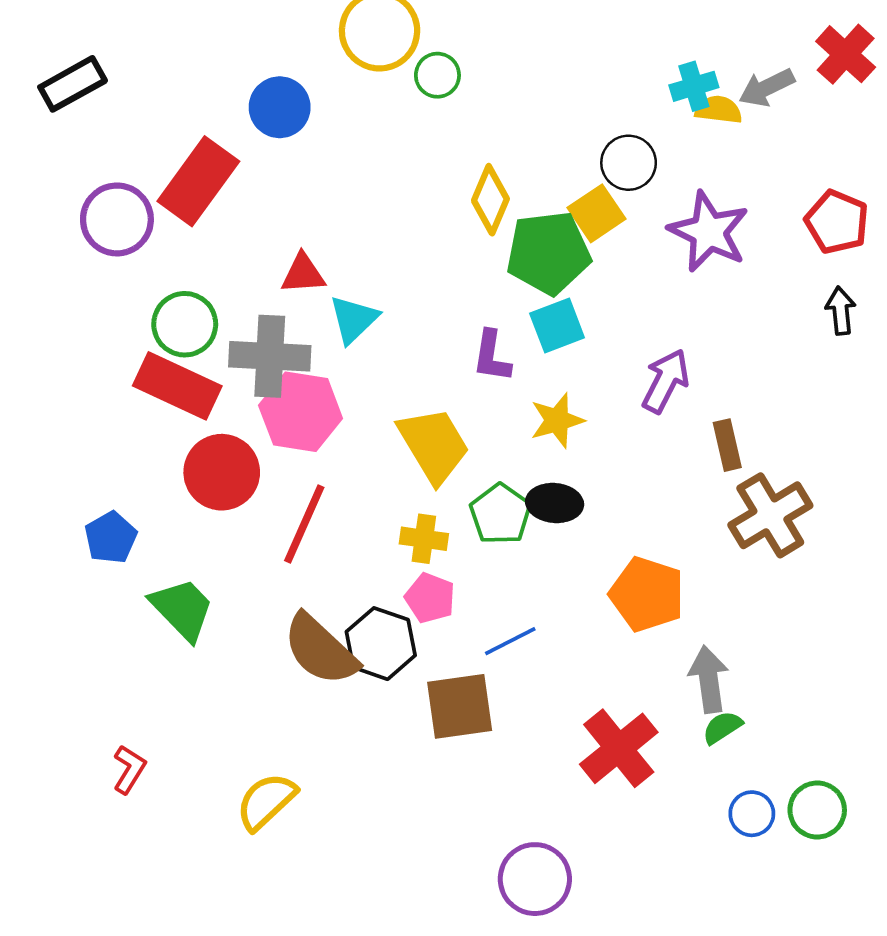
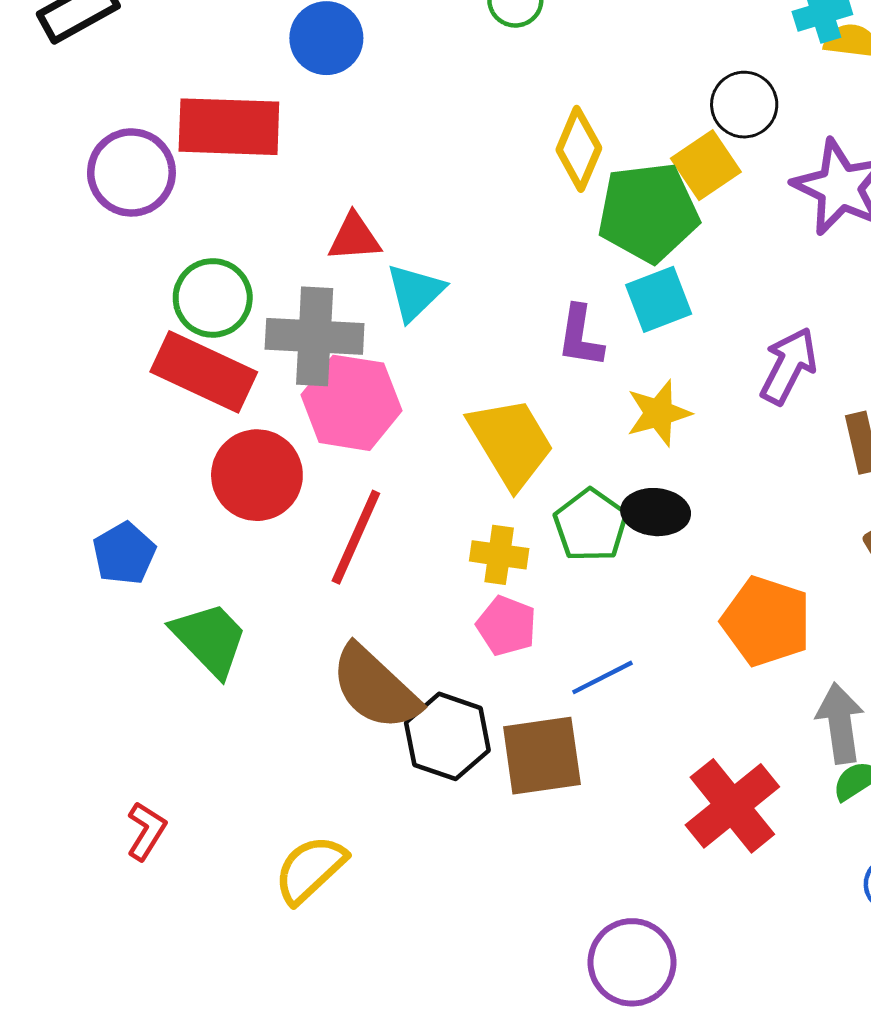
red rectangle: (198, 181) -> (229, 127), turned 56
black hexagon: (381, 644) -> (447, 736), moved

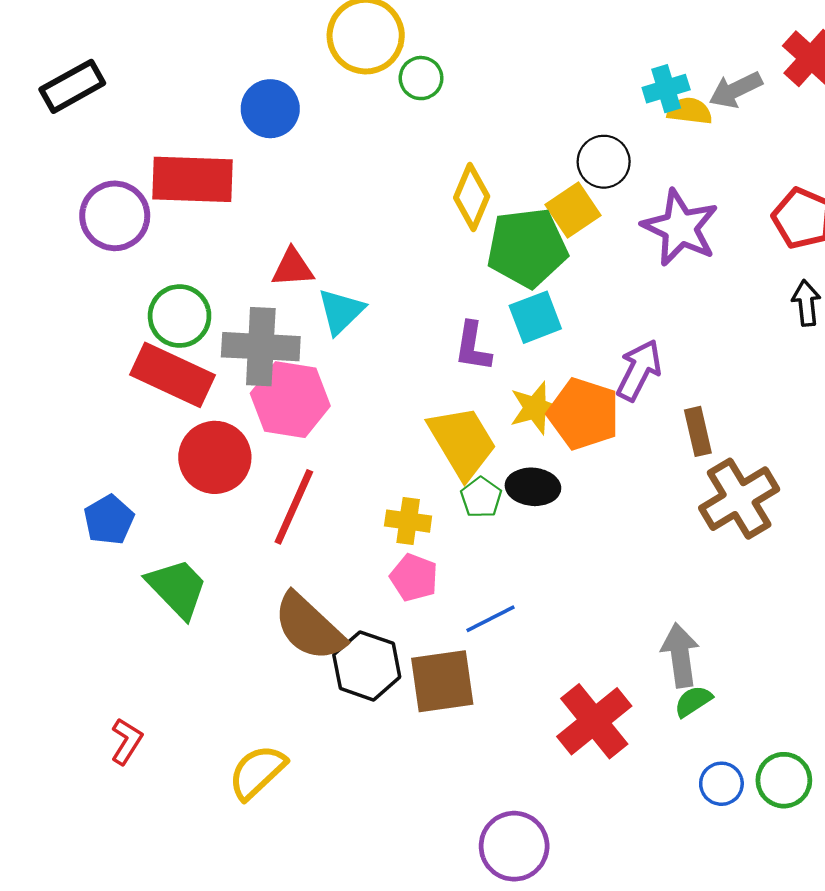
yellow trapezoid: (511, 443) -> (462, 442), moved
green pentagon: (591, 525) -> (481, 497), size x0.7
orange pentagon: (766, 621) -> (584, 414), moved

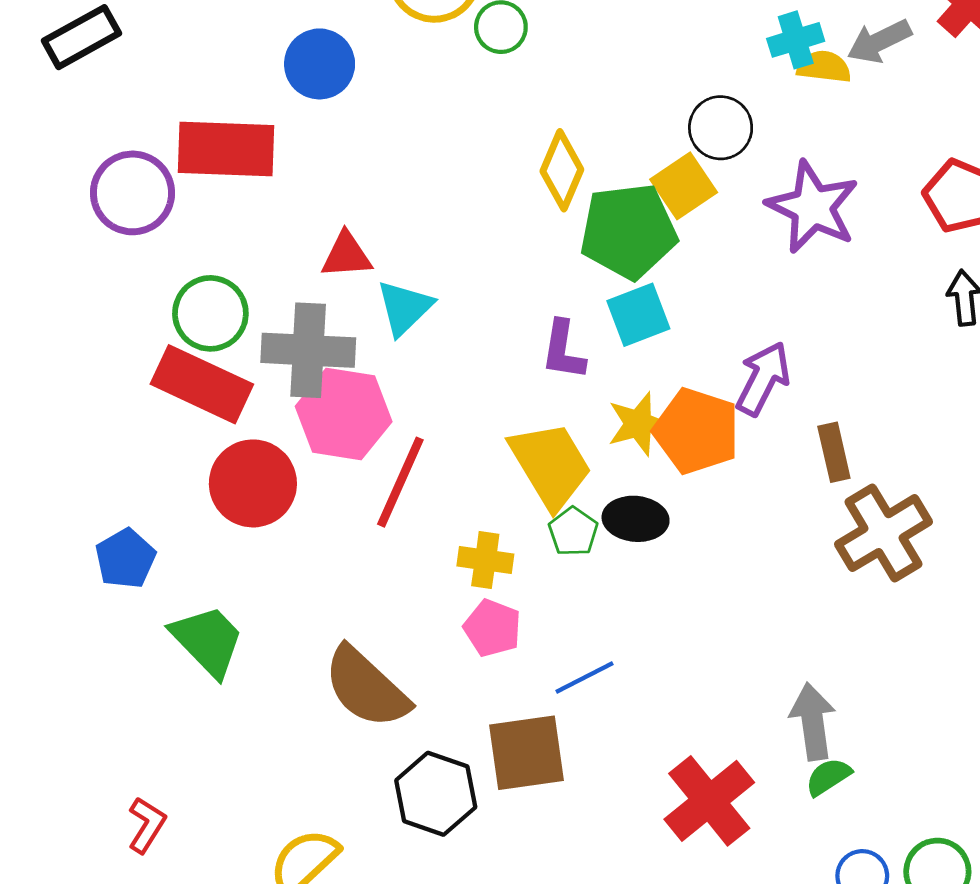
red line: (294, 507) -> (400, 482), moved
black hexagon: (367, 666) -> (436, 794), moved

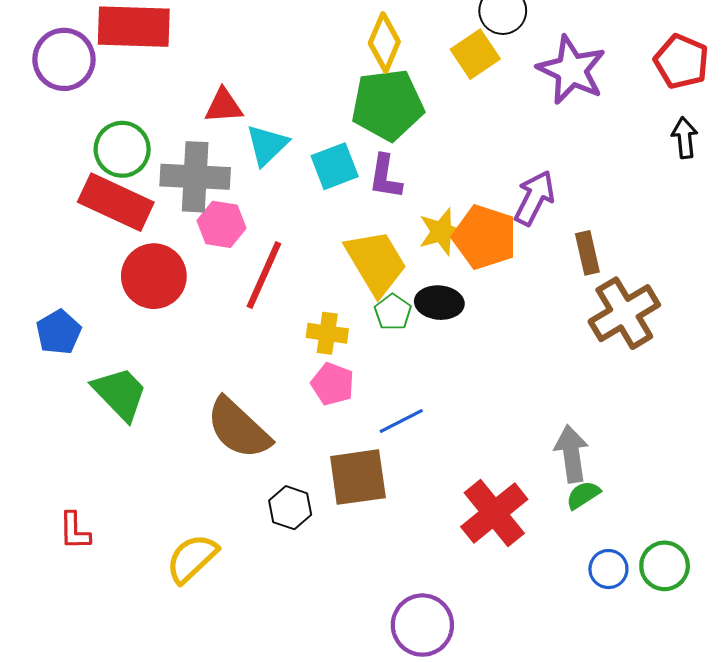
green pentagon: (628, 231) -> (387, 105), moved
cyan square: (638, 315) -> (335, 166), moved
pink hexagon: (344, 414) -> (222, 224), size x0.7
black hexagon: (436, 794) -> (290, 508), size x0.7
red L-shape: (147, 825) -> (75, 531), turned 147

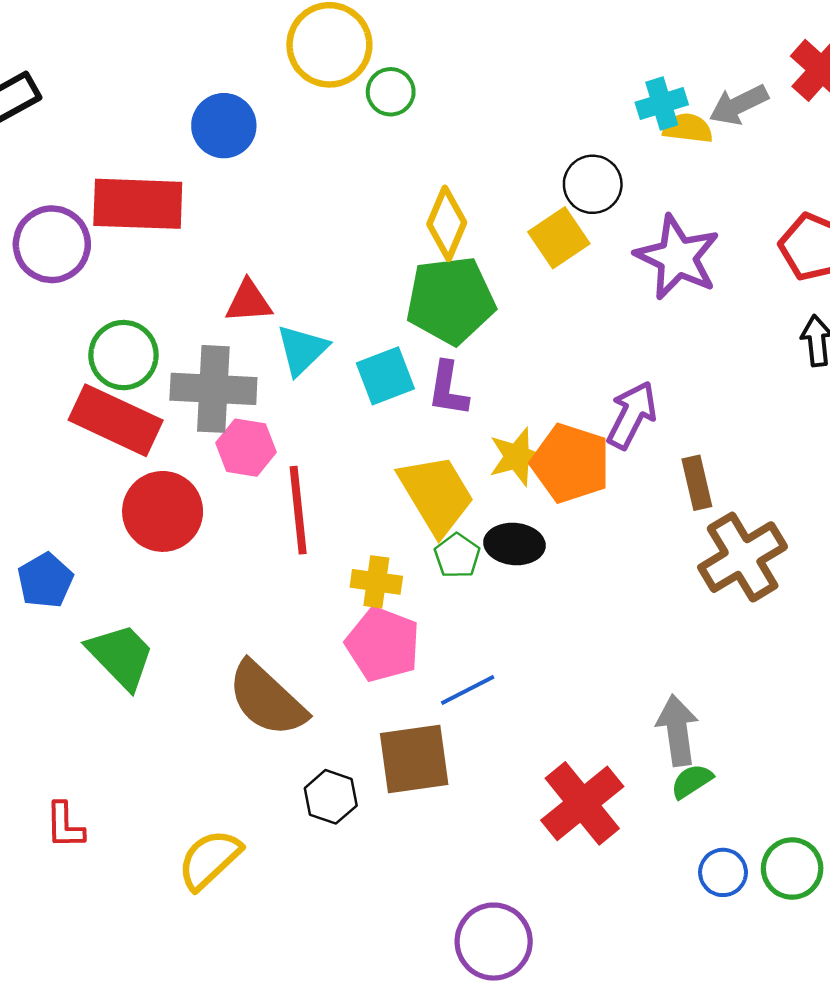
red line: (264, 275) -> (298, 510), turned -30
pink pentagon: (333, 384) -> (383, 644), size x1.4

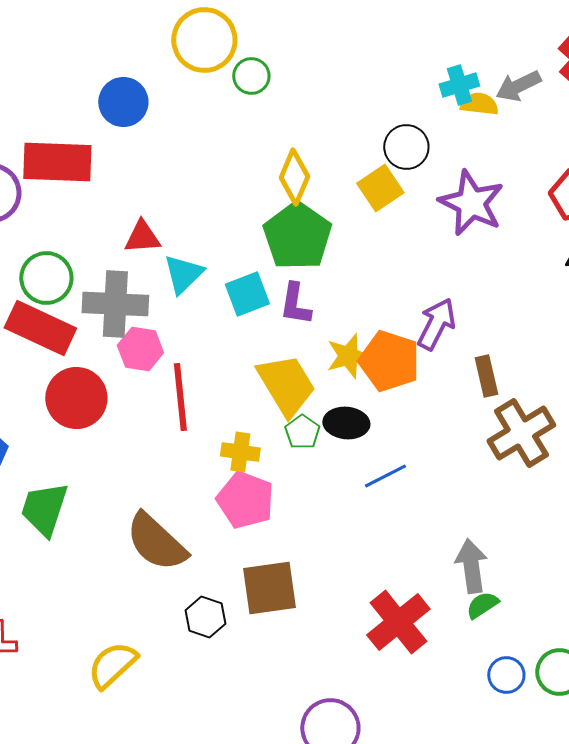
green pentagon: (451, 300) -> (297, 236), turned -30
green trapezoid: (121, 656) -> (44, 509), turned -118
blue line: (468, 690) -> (385, 476), moved

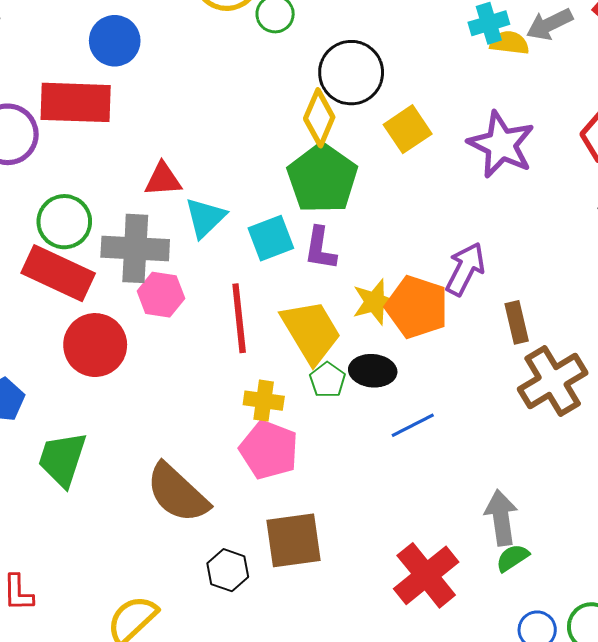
blue circle: (123, 102) -> (115, 41), moved
black circle: (406, 147) -> (351, 73), moved, size x1.4
red line: (180, 397) -> (239, 318), moved

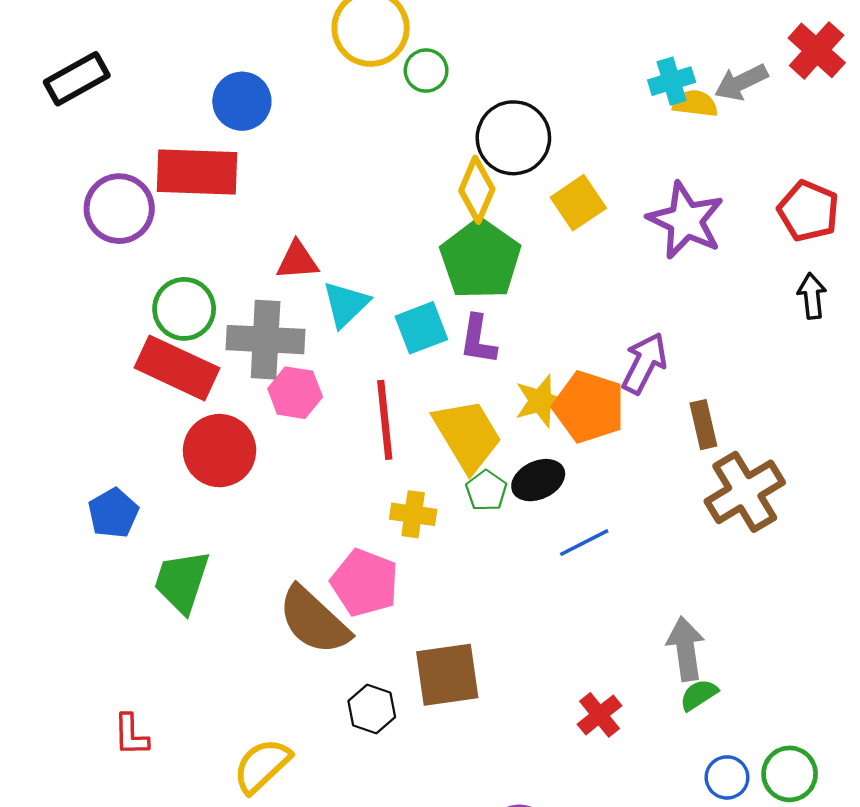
black ellipse: (373, 371) -> (538, 480), turned -30
pink pentagon: (269, 450) -> (365, 583), moved
red cross: (426, 575) -> (600, 715), size x0.6

